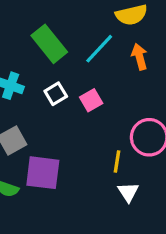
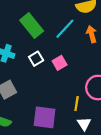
purple square: (43, 173) -> (45, 117), moved

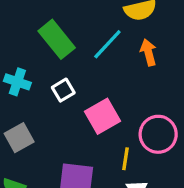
pink square: (60, 63) -> (103, 116), moved, size x1.5

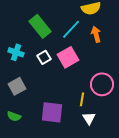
pink square: (103, 116) -> (68, 57), moved

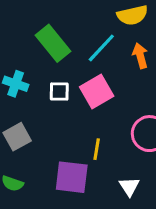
white square: (44, 57) -> (59, 92), turned 32
yellow line: (82, 99) -> (97, 149), moved

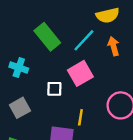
white square: (59, 92) -> (54, 89), moved

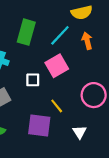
green rectangle: (47, 37) -> (26, 32), turned 55
yellow line: (80, 117) -> (57, 106), turned -48

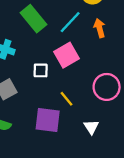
green rectangle: (26, 32) -> (34, 19), turned -55

